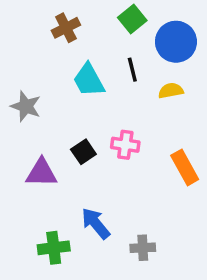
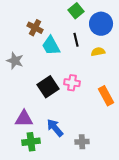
brown cross: (66, 28) -> (35, 28), moved, turned -35
black square: (83, 152) -> (48, 87), size x1.5
purple triangle: (42, 173) -> (24, 119), moved

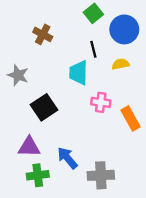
cyan trapezoid: (51, 46) -> (79, 73), moved, turned 30
pink cross: (72, 83) -> (101, 102), moved
black square: (48, 87) -> (44, 107), moved
gray cross: (82, 142) -> (101, 175), size x1.5

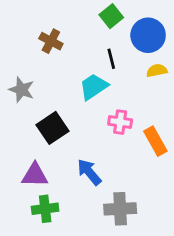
yellow semicircle: (121, 64) -> (157, 71), moved
cyan trapezoid: (79, 73) -> (94, 87), turned 55
blue arrow: (67, 158) -> (89, 172), moved

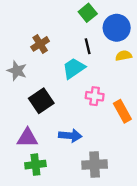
brown cross: (51, 41) -> (40, 44), moved, turned 30
blue arrow: (89, 172) -> (70, 136), turned 135

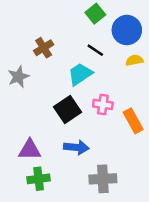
black line: (88, 46) -> (95, 50), turned -42
gray star: (17, 71) -> (18, 77), turned 30
black square: (41, 101) -> (68, 109), moved

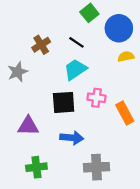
black line: (95, 50) -> (76, 42), moved
black square: (68, 109) -> (64, 102), turned 30
purple triangle: (30, 150) -> (28, 126), moved

